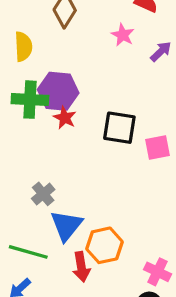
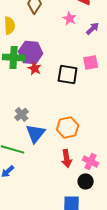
pink square: (157, 148) -> (91, 62), moved
orange hexagon: (104, 245) -> (68, 127), moved
red arrow: (81, 267) -> (67, 158), moved

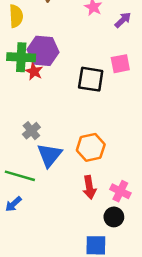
red star: (35, 68) -> (34, 71), moved

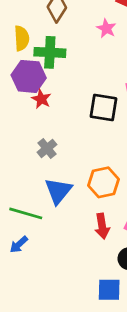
purple hexagon: (43, 51) -> (29, 76), moved
green cross: (21, 57) -> (50, 52), moved
gray cross: (31, 131) -> (47, 148), moved

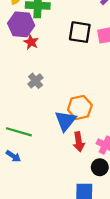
black square: (103, 108) -> (80, 32), moved
blue triangle: (58, 191) -> (65, 121), moved
blue arrow: (19, 245) -> (13, 156), turned -104

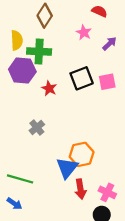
black square: (80, 32) -> (82, 78), turned -30
red star: (31, 42) -> (49, 88), moved

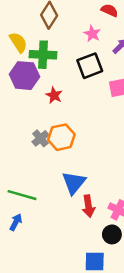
yellow semicircle: (17, 40) -> (18, 42), turned -30
black square: (82, 78) -> (90, 66), moved
orange hexagon: (82, 154) -> (61, 137), moved
blue arrow: (14, 204) -> (16, 222), turned -96

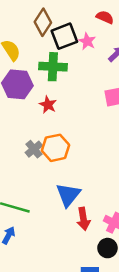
green cross: (43, 55) -> (53, 67), moved
black square: (90, 66) -> (64, 36), moved

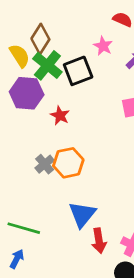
brown diamond: (43, 22) -> (40, 39), moved
black square: (64, 36) -> (78, 71), moved
green cross: (53, 67) -> (47, 65), moved, turned 36

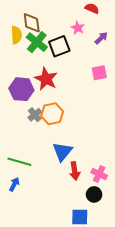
brown diamond: (40, 39) -> (32, 23), turned -40
yellow semicircle: (20, 56) -> (16, 35), turned 30
purple hexagon: (27, 93) -> (21, 89), moved
red star: (60, 115) -> (46, 79), size x1.6

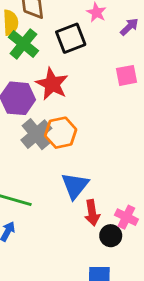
green cross: (37, 42) -> (23, 44), moved
gray cross: (35, 115) -> (36, 134), size x1.5
black circle: (94, 194) -> (111, 236), moved

